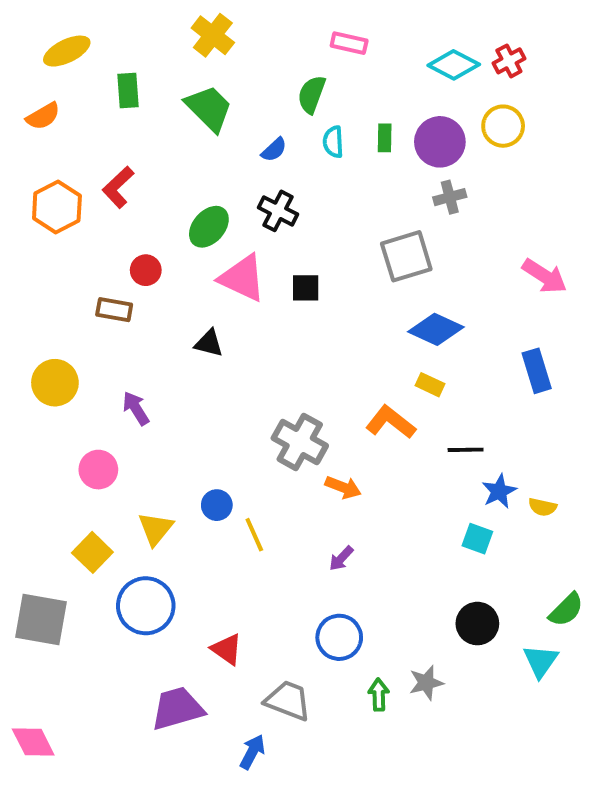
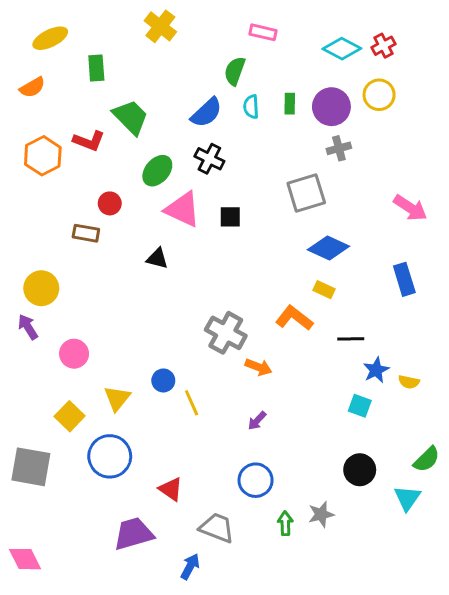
green trapezoid: (209, 108) -> (131, 117), moved
blue semicircle: (274, 150) -> (206, 113), size x1.6
red L-shape: (118, 187) -> (89, 141), turned -116
purple arrow: (136, 408) -> (28, 327), moved

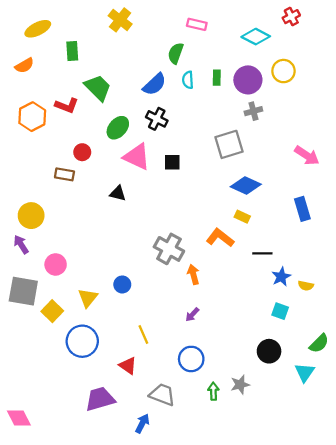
red cross: (384, 46) -> (291, 17), moved
orange arrow: (259, 367) -> (193, 274), turned -126
yellow line: (192, 403) -> (143, 335), moved
cyan square: (360, 406) -> (280, 311), moved
gray square: (31, 467) -> (23, 291), moved

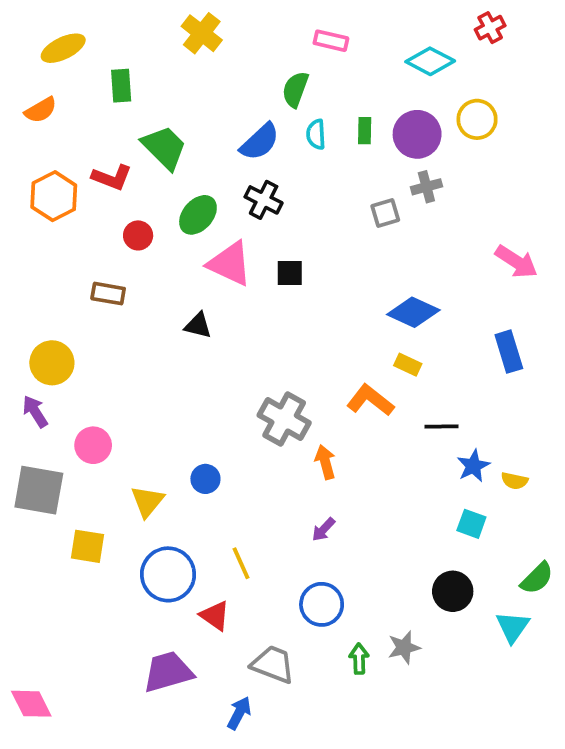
gray square: (229, 144) -> (385, 213), moved, size x0.6
red circle: (82, 152) -> (138, 235), moved
yellow square: (52, 311) -> (87, 546), moved, turned -35
blue circle: (82, 341) -> (168, 574), moved

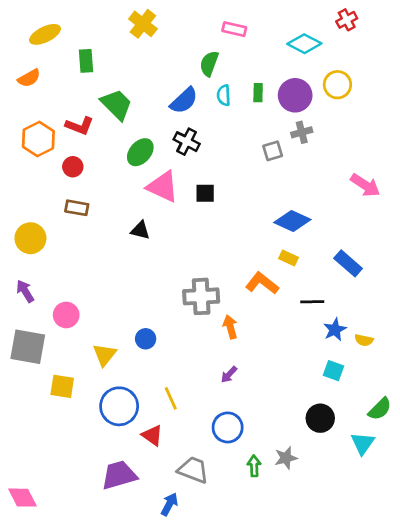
red circle: (138, 235) -> (73, 167), moved
blue rectangle: (509, 352) -> (348, 263), moved, turned -32
yellow circle: (52, 363) -> (30, 238), moved
gray cross: (284, 419) -> (201, 296), turned -32

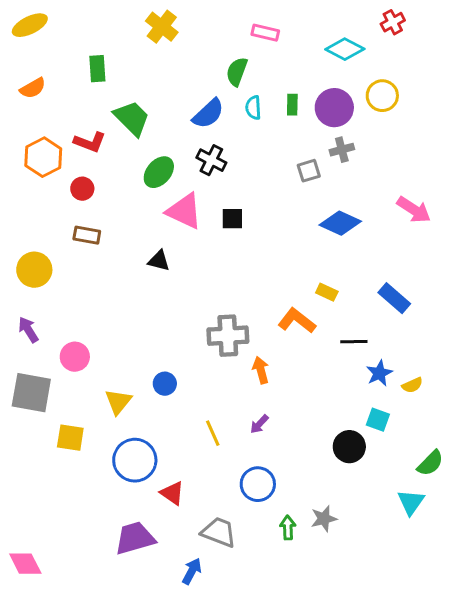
yellow ellipse: (45, 34) -> (30, 25), moved
blue diamond: (292, 221) -> (340, 223), moved
yellow semicircle: (364, 340) -> (412, 385), turned -36
yellow line: (171, 398) -> (213, 433), moved
black circle: (320, 418) -> (349, 447), moved

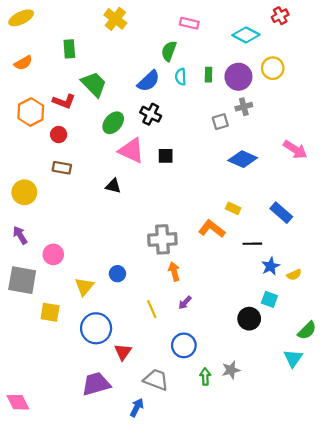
orange arrow: (261, 370) -> (174, 272), moved
red triangle: (172, 493) -> (123, 352), turned 30

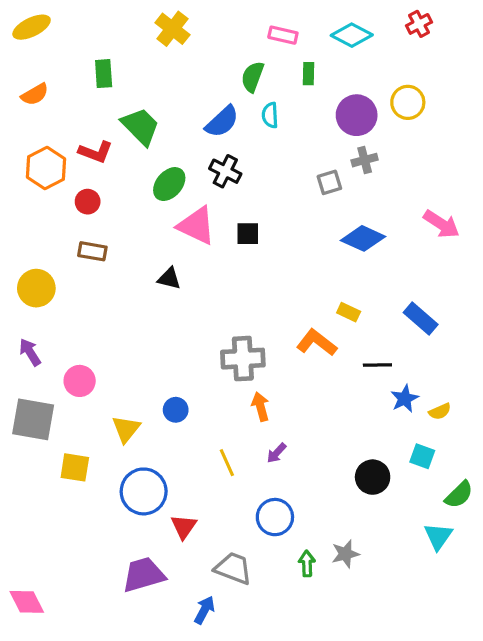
cyan diamond: (246, 35) -> (352, 35), moved
green rectangle: (208, 75) -> (309, 74), moved
cyan square: (269, 299) -> (422, 456), moved

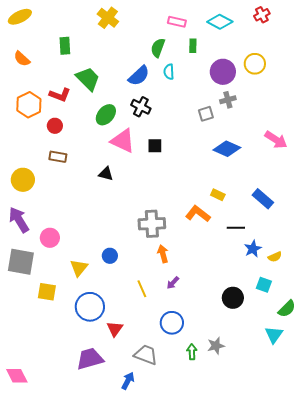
orange semicircle: (35, 94) -> (22, 59), turned 72
purple arrow: (30, 352) -> (19, 220), size x1.5

